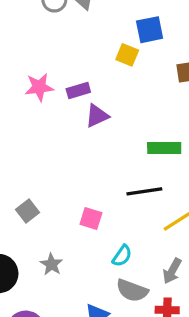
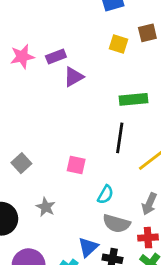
yellow square: (127, 55) -> (118, 44), moved
black line: (144, 191) -> (120, 138), turned -68

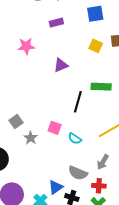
purple rectangle: (56, 56) -> (56, 23), moved
black line: (120, 138) -> (78, 102), moved
cyan semicircle: (105, 195) -> (75, 139), moved, turned 88
gray star: (46, 207) -> (31, 138), moved

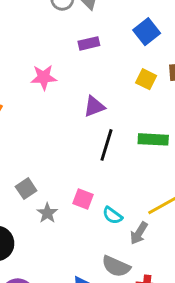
blue square: (95, 14) -> (147, 32), turned -30
black line: (78, 102) -> (106, 145), moved
gray arrow: (103, 162) -> (139, 233), moved

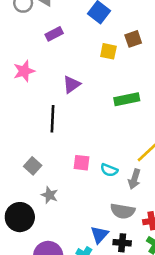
black line: (106, 145) -> (52, 119), moved
gray star: (47, 213) -> (50, 195), moved

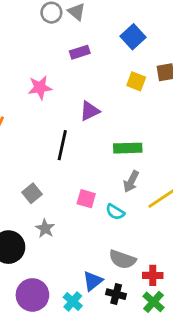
green rectangle: (127, 99) -> (128, 148), moved
gray arrow: (134, 179) -> (131, 182), moved

